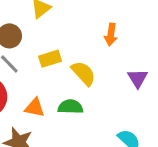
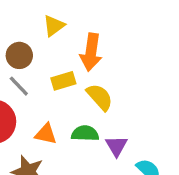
orange arrow: (111, 35) -> (91, 52), moved, size x1.5
purple triangle: (138, 78) -> (116, 146), moved

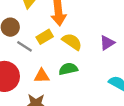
gray line: (19, 86) -> (24, 46), moved
purple triangle: (116, 146) -> (107, 43), moved, turned 42

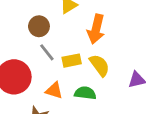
yellow rectangle: (45, 37) -> (72, 61), moved

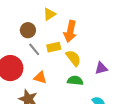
yellow rectangle: (72, 61) -> (54, 47), moved
green semicircle: (85, 93) -> (75, 81), moved

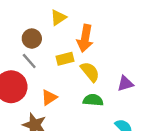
gray line: (34, 49) -> (29, 61), moved
orange triangle: (40, 77) -> (49, 97), turned -48

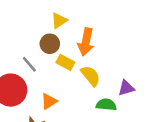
brown circle: (32, 39) -> (50, 44), moved
yellow rectangle: (65, 59) -> (65, 62), turned 42
green semicircle: (93, 100) -> (106, 105), moved

